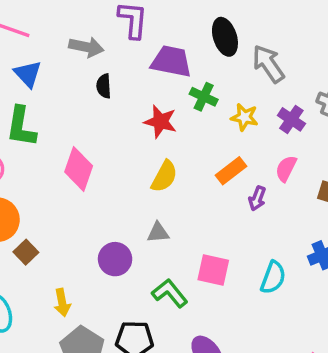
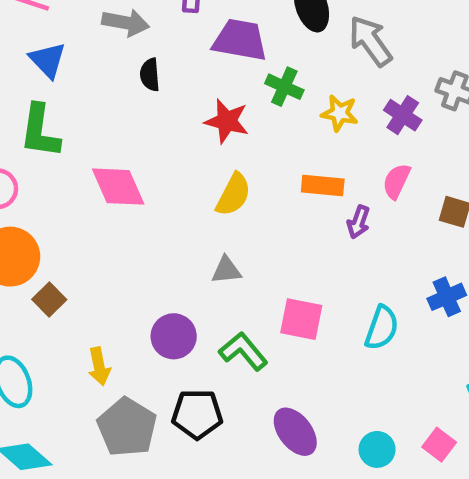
pink diamond: (79, 169) -> (118, 187), turned -42
orange rectangle: (231, 171) -> (323, 186), turned 44
purple circle: (115, 259) -> (174, 336), moved

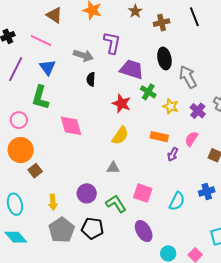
purple ellipse: (295, 432) -> (144, 231), moved

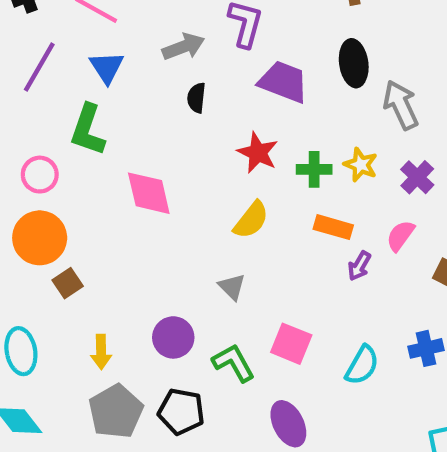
gray arrow: (83, 55) -> (183, 47), turned -42
green cross: (148, 92) -> (314, 169), moved, turned -35
gray triangle: (113, 168) -> (232, 287), turned 40

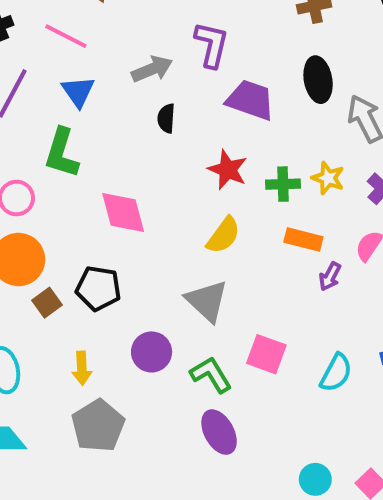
gray triangle: (232, 287) -> (207, 301), size x1.6
black pentagon: (181, 412) -> (98, 288), moved
purple ellipse: (288, 424) -> (219, 432), moved

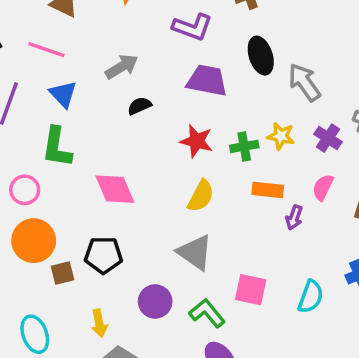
purple L-shape: (211, 45) -> (192, 27), moved, turned 105
black semicircle: (166, 118) -> (139, 106), turned 70
brown square: (47, 303) -> (63, 273), turned 30

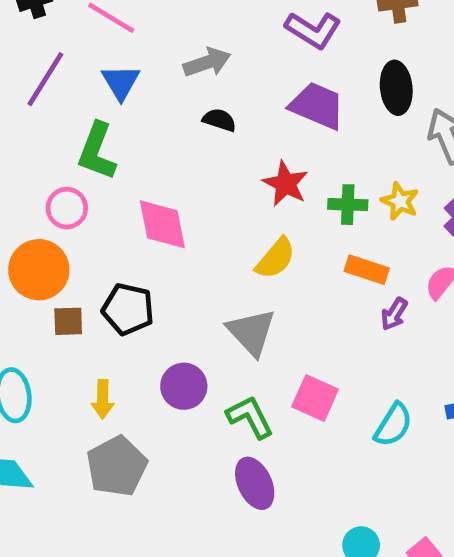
black semicircle: (139, 106) -> (219, 120), turned 30
pink circle: (25, 190) -> (67, 208), moved

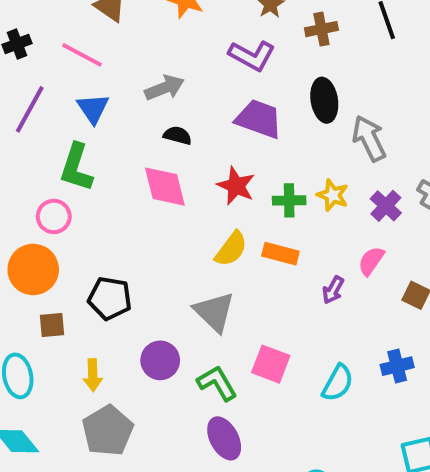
pink diamond: (162, 224) -> (165, 187), moved
orange rectangle: (367, 270) -> (280, 254), moved
brown square: (68, 321) -> (52, 325), moved

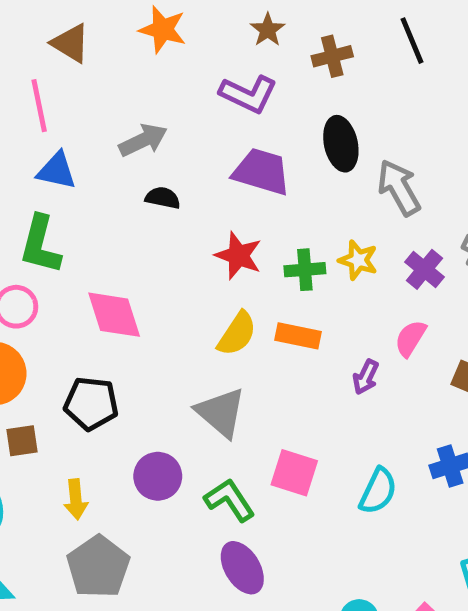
pink line: (82, 55) -> (39, 106), turned 54
blue triangle: (93, 108) -> (57, 171), turned -40
pink diamond: (165, 187) -> (114, 315), moved

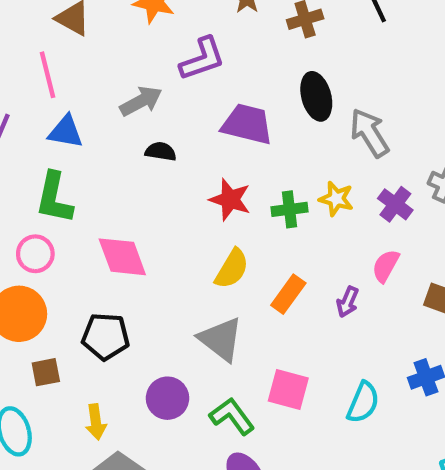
purple L-shape: (248, 94) -> (202, 59), moved, turned -42
orange rectangle: (298, 336) -> (288, 294), moved, turned -63

